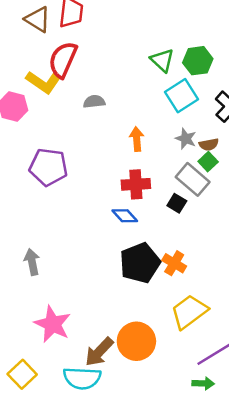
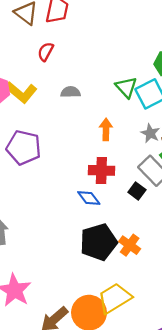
red semicircle: (63, 60) -> (46, 52), size x0.6
green triangle: (162, 60) -> (126, 87), moved
yellow L-shape: (44, 82) -> (21, 92), moved
yellow trapezoid: (189, 312) -> (115, 298), moved

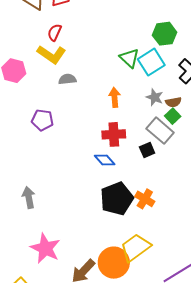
yellow L-shape: (21, 92) -> (51, 54), moved
gray semicircle: (70, 92) -> (67, 79), moved
purple pentagon: (24, 148) -> (42, 120), size x0.7
black square: (137, 191) -> (147, 150), turned 35

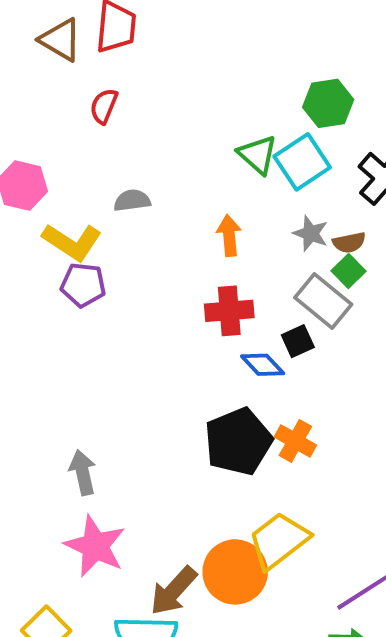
yellow L-shape: (51, 54) -> (72, 242), moved
blue diamond: (105, 160) -> (263, 365), moved
gray arrow: (29, 197) -> (83, 472), moved

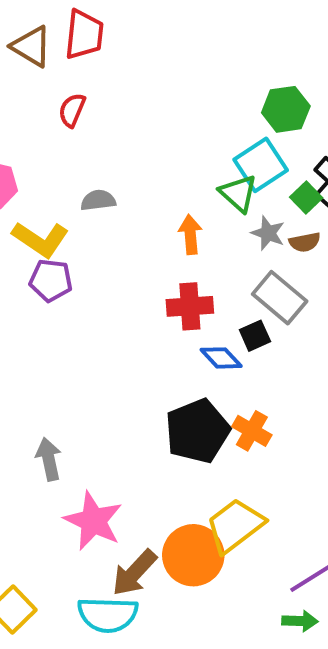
green triangle: (258, 155) -> (238, 193), moved
green square: (348, 271) -> (306, 197), moved
pink star: (95, 546) -> (93, 521), moved

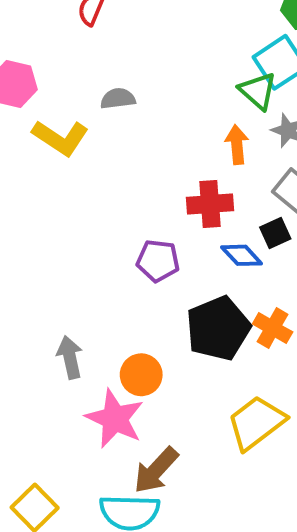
orange arrow: (190, 234) -> (237, 145), moved
purple pentagon: (51, 280) -> (158, 261), moved
orange circle: (193, 555) -> (141, 375), moved, size x0.7

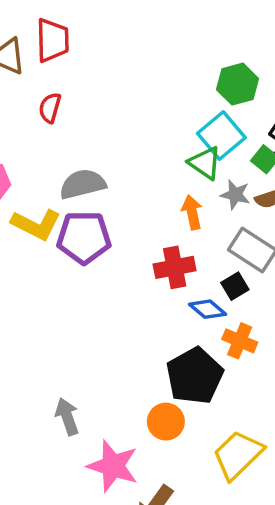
gray semicircle: (118, 99) -> (83, 184), size x1.5
purple pentagon: (158, 261) -> (84, 237), moved, size x1.4
orange cross: (273, 328) -> (240, 341), moved
orange circle: (141, 375) -> (166, 422), moved

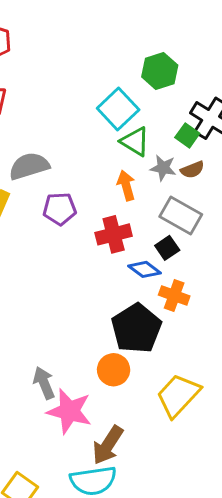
cyan square: (221, 136) -> (118, 109), moved
purple pentagon: (84, 237) -> (60, 209), moved, size x0.7
gray arrow: (67, 417) -> (44, 383), moved

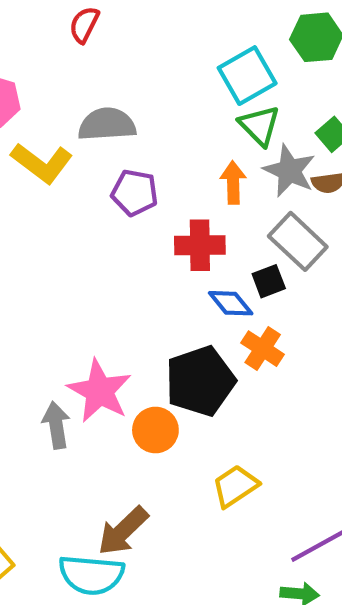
gray star: (163, 168) -> (289, 171), size x1.4
yellow trapezoid: (178, 395) -> (235, 486), size x0.7
pink star: (69, 411) -> (100, 391), moved

